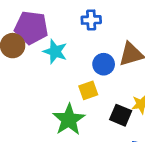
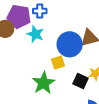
blue cross: (91, 20) -> (40, 11), moved
blue circle: (104, 64) -> (70, 44), size x1.6

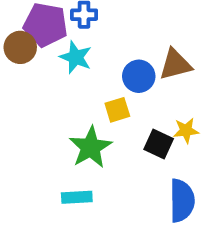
blue circle: (70, 44) -> (139, 76), size x0.7

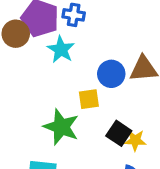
yellow star: (186, 131) -> (135, 140), moved
green star: (90, 147) -> (61, 127), turned -30

